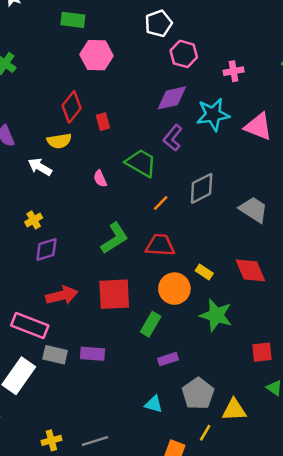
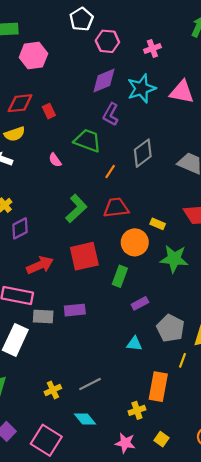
red diamond: (72, 107) -> (20, 103), turned 56

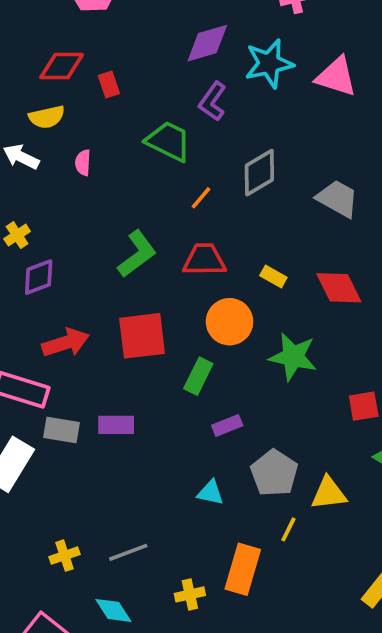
pink semicircle: (55, 160) -> (83, 163), moved, turned 32
yellow rectangle: (158, 224) -> (273, 276), moved
yellow cross: (137, 410) -> (190, 594), moved

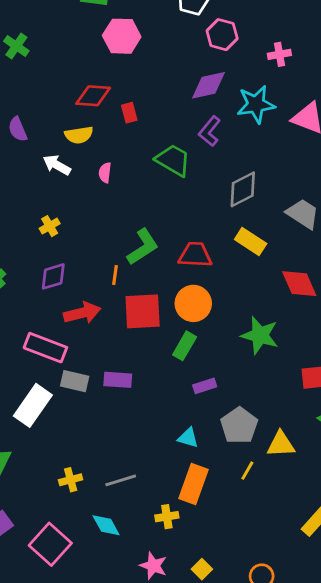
orange line: (201, 198) -> (115, 275), moved, turned -36
yellow rectangle: (273, 276) -> (251, 242), moved, size x1.5
purple diamond: (39, 277) -> (53, 276), moved
orange circle: (230, 322) -> (193, 303), moved
orange rectangle: (243, 569) -> (194, 484), moved

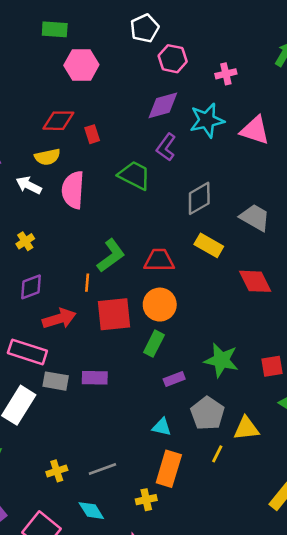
pink semicircle: (105, 173) -> (73, 190), size x2.0
green star: (260, 335) -> (221, 360), moved

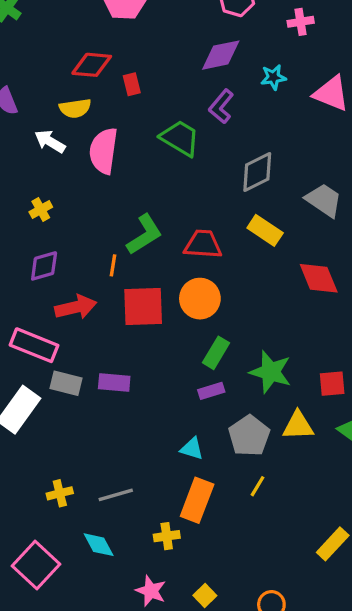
cyan star: (207, 120) -> (273, 77), size x0.6
green rectangle: (154, 344) -> (216, 353), moved
yellow triangle: (246, 428) -> (298, 426), moved

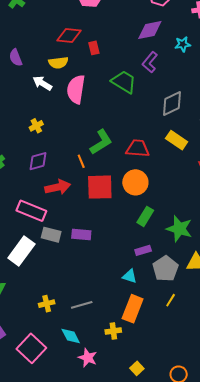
orange line: (113, 265) -> (81, 161), turned -32
purple rectangle: (211, 391) -> (143, 250), moved
pink star: (151, 591) -> (88, 358), moved

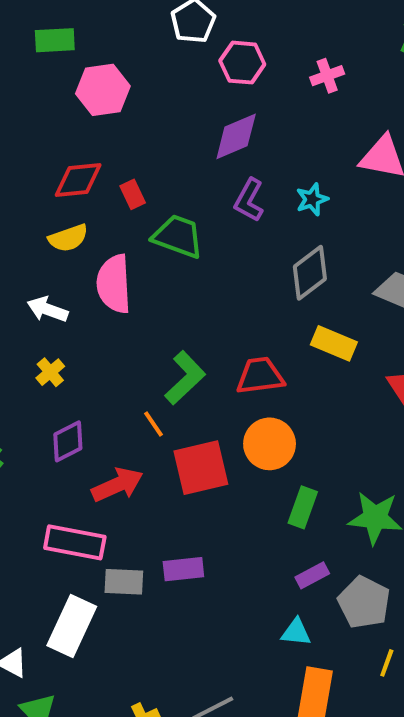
cyan star: (183, 44) -> (312, 199), moved
green trapezoid: (124, 82) -> (178, 236), moved
white arrow: (42, 83) -> (48, 309), moved

